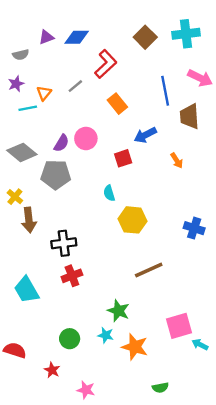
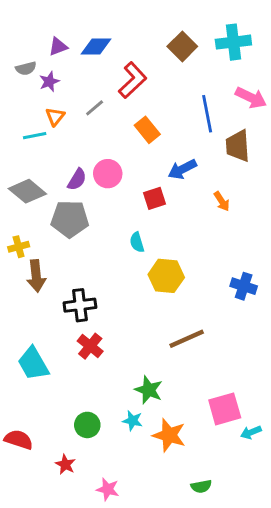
purple star: (16, 84) -> (49, 82), moved
yellow cross: (15, 197) -> (19, 247), turned 35
red cross: (72, 276) -> (90, 346), turned -30
cyan arrow: (200, 344) -> (251, 432), turned -49

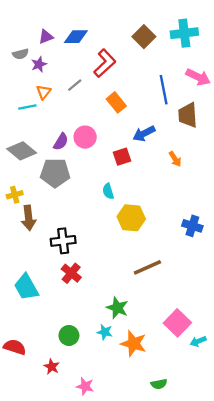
pink square: (225, 409) -> (177, 323), turned -30

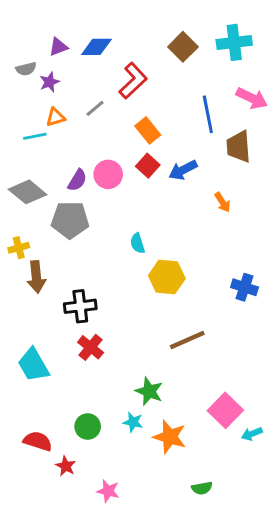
orange triangle: (44, 92) -> (55, 117), turned 35
red square: (122, 157) -> (148, 166), moved, turned -30
red semicircle: (15, 347) -> (38, 441), moved

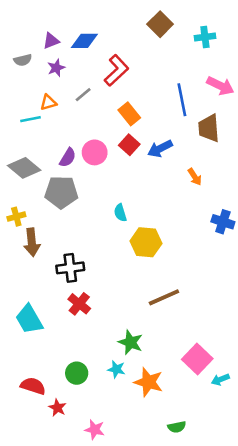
cyan cross: (234, 42) -> (205, 37), size x0.7
brown square: (183, 47) -> (160, 24), moved
purple star: (50, 82) -> (56, 68), moved
blue cross: (244, 287) -> (223, 222), moved

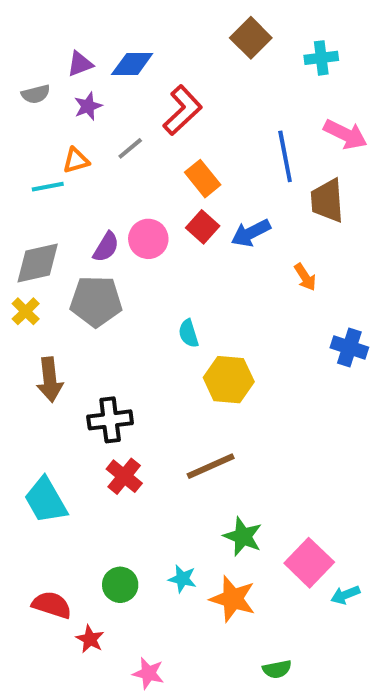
gray diamond: (24, 168) -> (38, 263), turned -52
yellow cross: (16, 217) -> (26, 311), moved, turned -30
brown line: (164, 297) -> (211, 466), moved
green star: (131, 342) -> (243, 537), moved

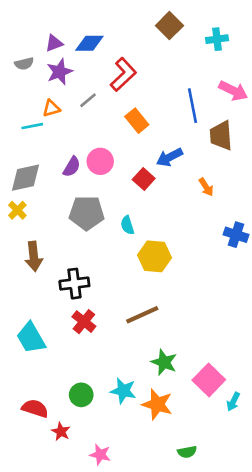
purple star: (88, 106) -> (59, 72), size x1.4
red square: (203, 227) -> (144, 179), moved
gray pentagon: (96, 301) -> (87, 213), moved
cyan star: (182, 579) -> (123, 391), size x1.4
cyan arrow: (345, 595) -> (233, 402), turned -42

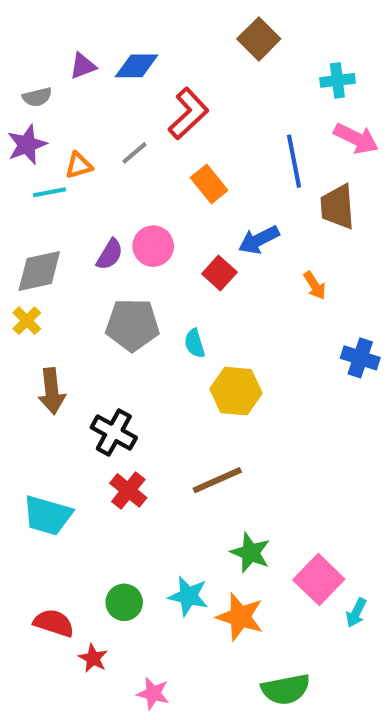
cyan cross: (217, 39) -> (337, 80), moved
purple star: (59, 72) -> (27, 145), moved
black cross: (74, 284) -> (114, 432), turned 36
cyan trapezoid: (31, 338) -> (48, 515), turned -44
green semicircle: (187, 452) -> (286, 689), size x1.6

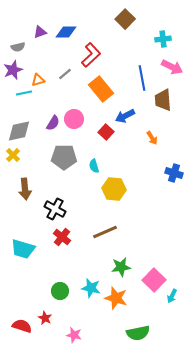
orange rectangle: (209, 184) -> (101, 89), size x1.4
green star: (250, 553) -> (121, 267), turned -30
red semicircle: (54, 623) -> (22, 326), moved

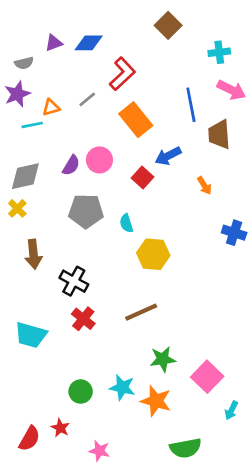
cyan arrow: (172, 296) -> (231, 410), moved
red semicircle: (22, 326) -> (29, 439), turned 102

